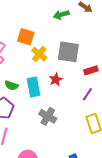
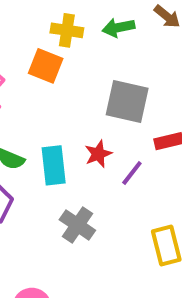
yellow cross: (39, 54) -> (67, 30), moved, turned -35
purple line: (87, 94) -> (132, 173), moved

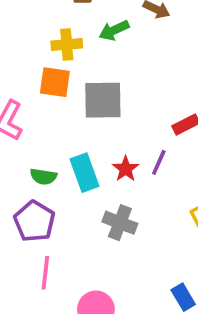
gray square: (127, 101) -> (103, 100), moved
red star: (98, 154) -> (126, 169), moved

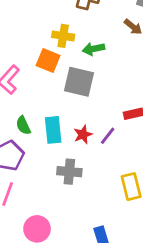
green arrow: (114, 30) -> (93, 49), moved
green semicircle: (43, 176) -> (23, 125), turned 42
gray cross: (120, 223) -> (69, 172), turned -30

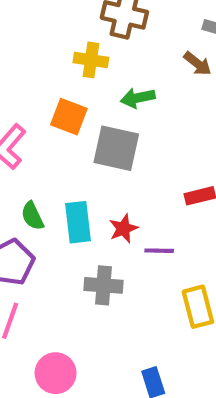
yellow cross: (63, 36) -> (91, 60), moved
purple line: (108, 136) -> (159, 251), moved, turned 54

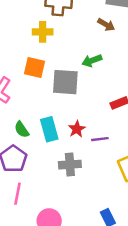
green arrow: (138, 98) -> (92, 61), moved

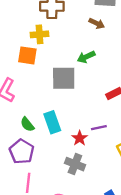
orange square: (35, 67) -> (27, 55), moved
red star: (77, 129) -> (80, 138), moved
gray cross: (70, 165) -> (75, 164), moved, turned 30

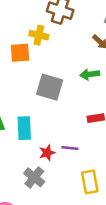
orange square: (27, 55) -> (20, 53), turned -30
green arrow: (86, 57) -> (90, 74), moved

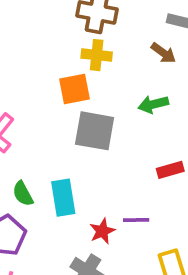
yellow cross: (39, 35) -> (97, 55), moved
orange square: (20, 53) -> (75, 89), moved

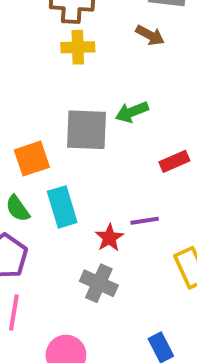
orange square: (75, 89) -> (32, 159), moved
green arrow: (153, 104) -> (132, 112), moved

